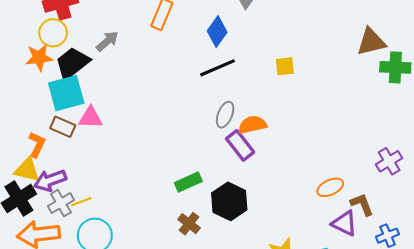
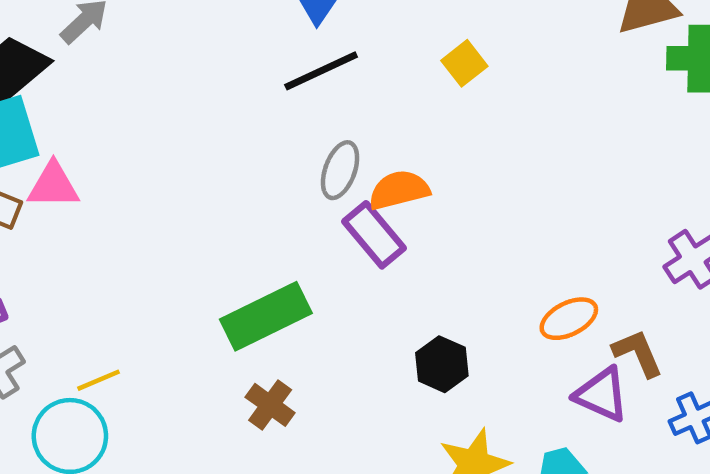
yellow square: (285, 66) -> (464, 63), turned -30
green rectangle: (188, 182) -> (266, 316), size x1.5
black hexagon: (229, 201) -> (442, 364), moved, size x0.7
yellow line: (81, 202) -> (98, 380), moved

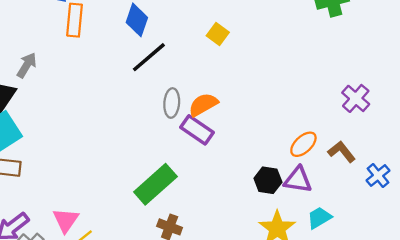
pink triangle: (53, 185) -> (66, 220), moved, turned -40
black hexagon: (442, 364) -> (268, 180), moved
purple triangle: (602, 395) -> (298, 180), moved

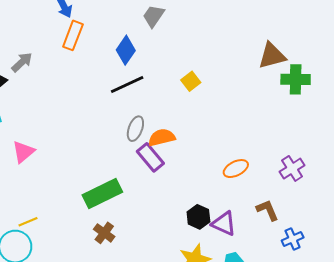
orange ellipse: (303, 144) -> (236, 169), moved
pink triangle: (66, 220) -> (23, 152), moved

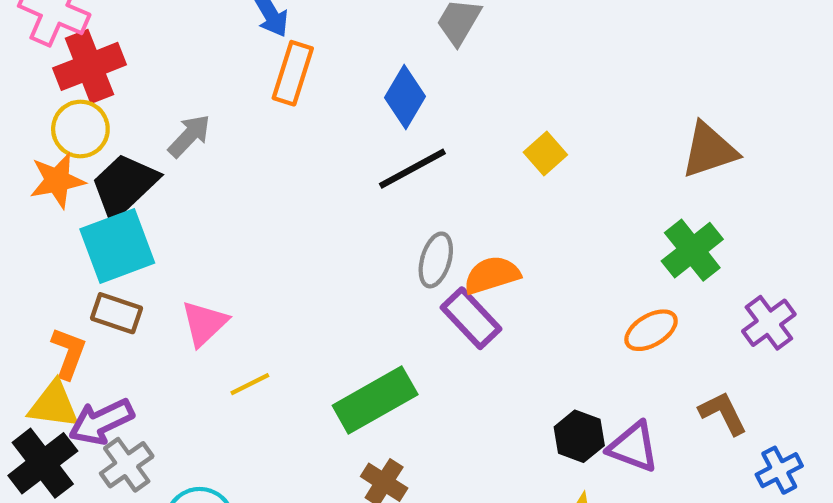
brown triangle: (272, 56) -> (709, 150), moved
green cross: (296, 79) -> (692, 250), moved, turned -36
yellow line: (28, 222) -> (250, 384), moved

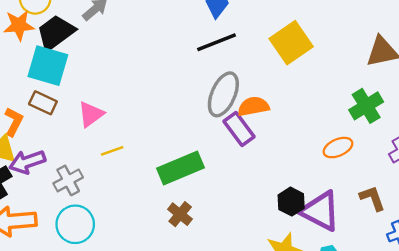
yellow square: (545, 153) -> (291, 43), size x1.8
cyan square: (117, 246) -> (48, 66), turned 30
gray ellipse: (436, 260) -> (223, 94), size x1.5
purple triangle: (633, 447) -> (320, 211), size x1.4
gray cross: (127, 465) -> (68, 180), moved

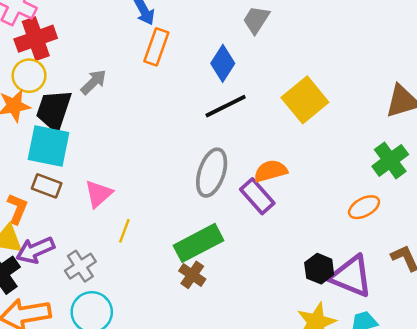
black trapezoid: (56, 33) -> (54, 110), turned -30
gray ellipse: (223, 94) -> (212, 173), moved
yellow line: (112, 151) -> (124, 231), turned -45
brown cross: (180, 214) -> (192, 275), moved

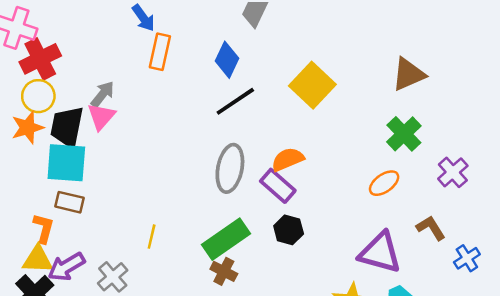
pink triangle: (99, 194) -> (101, 117), moved
black hexagon: (319, 269) -> (289, 230), moved

